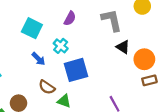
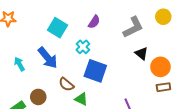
gray L-shape: (112, 20) -> (133, 27), turned 70
blue arrow: (38, 59) -> (48, 58), moved, size x1.6
blue square: (76, 70) -> (95, 71), turned 30

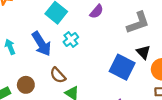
cyan cross: (83, 47) -> (71, 39), moved
blue square: (95, 71) -> (122, 67), moved

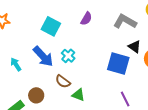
gray L-shape: (138, 23) -> (125, 22), turned -120
cyan cross: (71, 39) -> (68, 56), moved

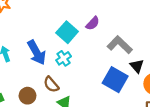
gray L-shape: (125, 22) -> (120, 45), moved
cyan square: (51, 26) -> (67, 32), moved
brown circle: (36, 95) -> (28, 96), moved

